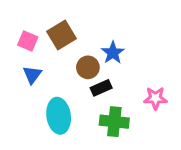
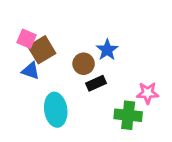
brown square: (62, 35) -> (42, 50), moved
blue triangle: (32, 75) -> (31, 71), turned -48
green cross: (114, 122) -> (128, 115), moved

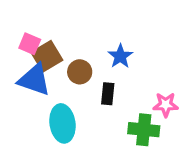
brown circle: (84, 64) -> (80, 72), moved
blue triangle: (31, 71) -> (34, 80), size x1.6
black rectangle: (96, 83) -> (108, 94), turned -60

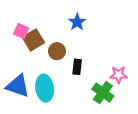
blue star: (120, 56) -> (77, 22), moved
blue triangle: (34, 80) -> (18, 86), moved
green cross: (144, 130) -> (103, 93), turned 30

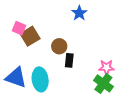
blue star: (77, 22) -> (79, 13), moved
brown circle: (57, 51) -> (59, 46), moved
green cross: (103, 93) -> (103, 83), moved

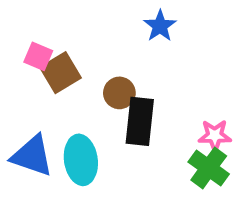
black rectangle: (69, 60) -> (140, 121), size x1.6

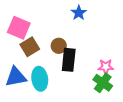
pink square: (38, 56) -> (19, 28), size x1.6
brown square: (61, 73) -> (30, 47), moved
blue triangle: (32, 156) -> (16, 77), turned -30

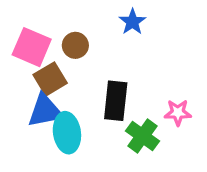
brown circle: (59, 46) -> (75, 45), moved
blue triangle: (16, 77) -> (45, 111), moved
green cross: (103, 83) -> (143, 136), moved

